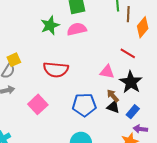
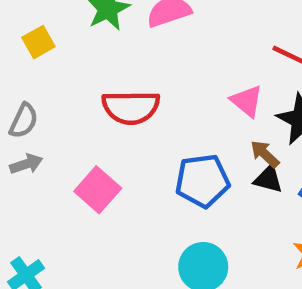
yellow square: (14, 60) -> (38, 42), moved
pink triangle: (107, 72) -> (247, 101), turned 35

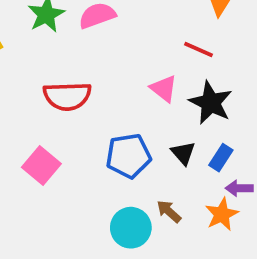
brown arrow: (265, 154) -> (169, 211), moved
black triangle: (268, 179) -> (183, 153), turned 36

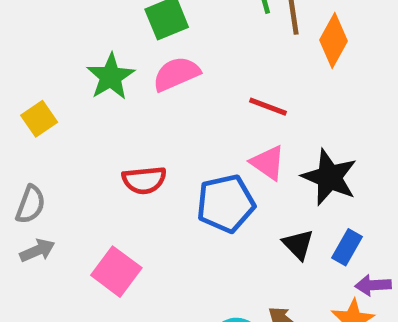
red line: (198, 49) -> (268, 107), moved
red semicircle: (67, 96) -> (144, 180), size x0.7
blue pentagon: (128, 156) -> (226, 204), moved

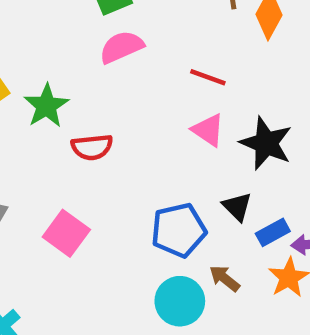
green star: (111, 77) -> (46, 106), moved
blue pentagon: (226, 204) -> (179, 230), moved
blue rectangle: (347, 247) -> (273, 232), moved, turned 32

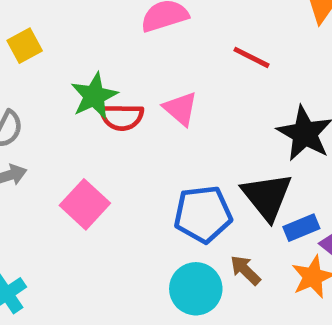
green star: (46, 106) -> (94, 96), moved
pink triangle: (208, 130) -> (180, 109), moved
black triangle: (237, 207) -> (267, 196), size x1.6

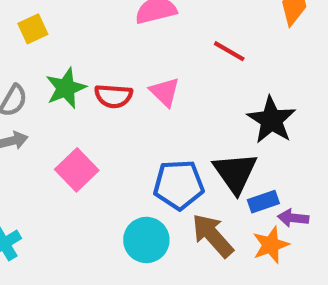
green star: (94, 96) -> (66, 88), moved
brown arrow: (245, 270) -> (213, 236), size x1.6
cyan circle: (196, 289) -> (146, 240), moved

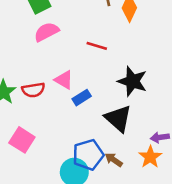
blue pentagon: (179, 185) -> (88, 155), moved
blue rectangle: (263, 202) -> (82, 98), moved
brown arrow: (213, 236) -> (114, 160), size x0.6

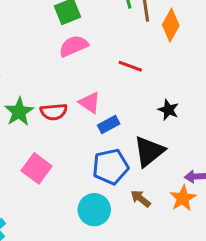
black star: (132, 81) -> (168, 110), size x0.6
black triangle: (118, 118) -> (149, 151), turned 36
blue pentagon: (88, 155) -> (110, 167), moved

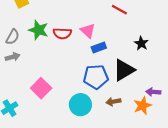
green star: (19, 112) -> (38, 30), turned -30
pink square: (37, 168) -> (41, 88), moved
brown arrow: (141, 199) -> (113, 102), turned -56

